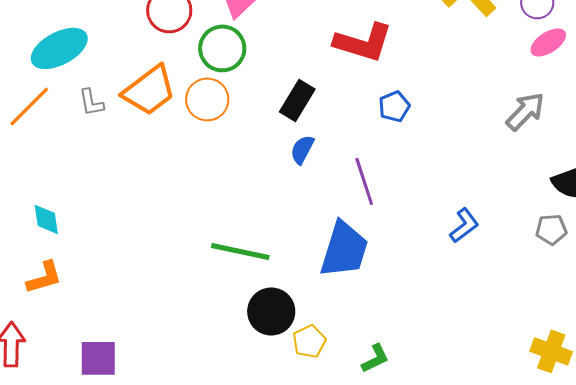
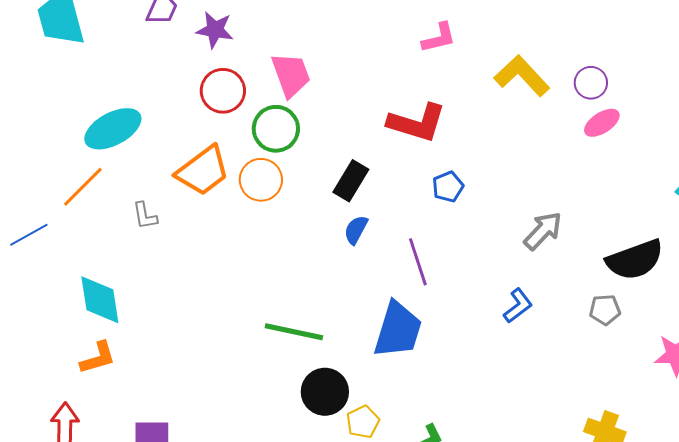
gray L-shape: (91, 102) -> (145, 216), moved
gray arrow: (525, 111) -> (543, 231), moved
cyan diamond: (46, 219) -> (100, 300), size x1.6

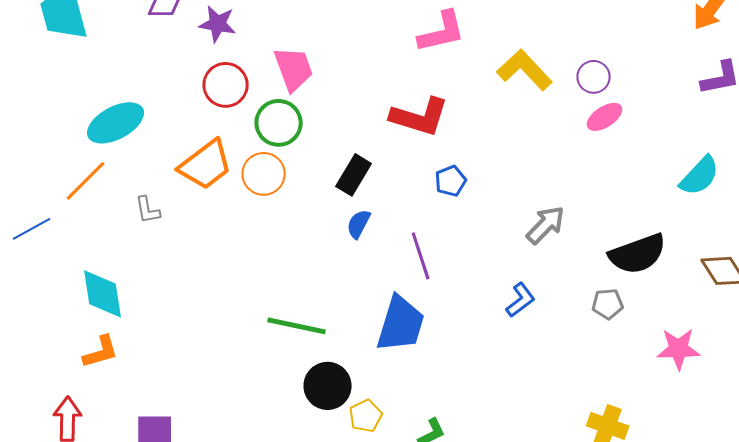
pink L-shape: (439, 38) -> (442, 32), size x1.4

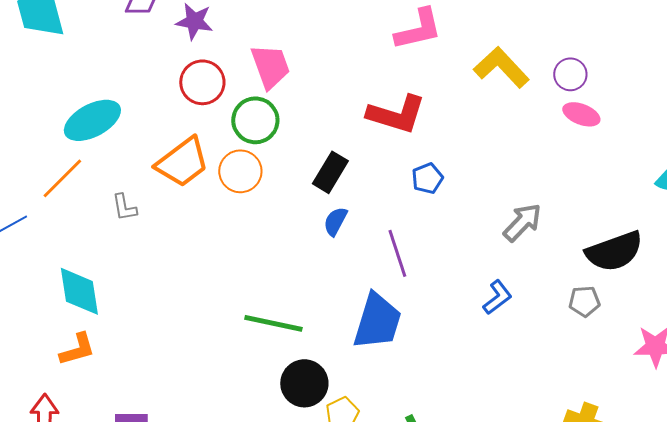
pink ellipse: (605, 117) -> (581, 114), turned 54

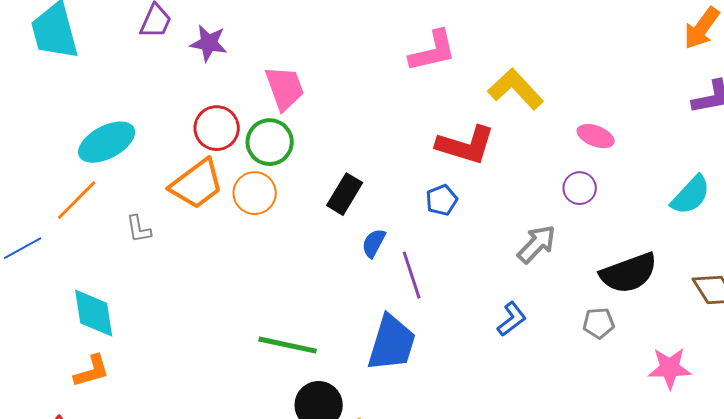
purple circle: (570, 74) -> (580, 188), moved
red circle: (202, 82) -> (217, 128), moved
red L-shape: (396, 114) -> (466, 145), moved
blue semicircle: (335, 221) -> (374, 243), moved

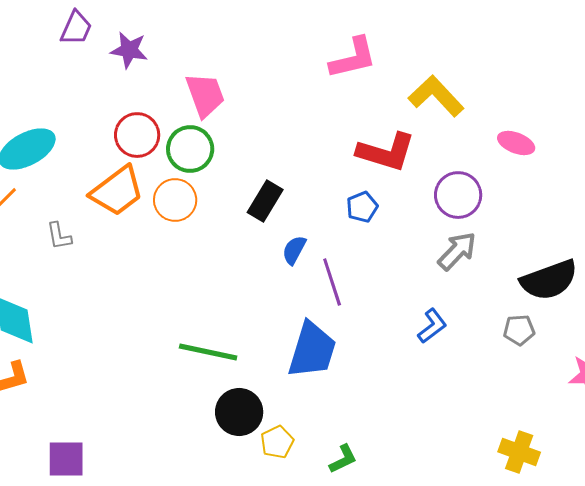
purple circle: (580, 188) -> (458, 195), moved, size x1.4

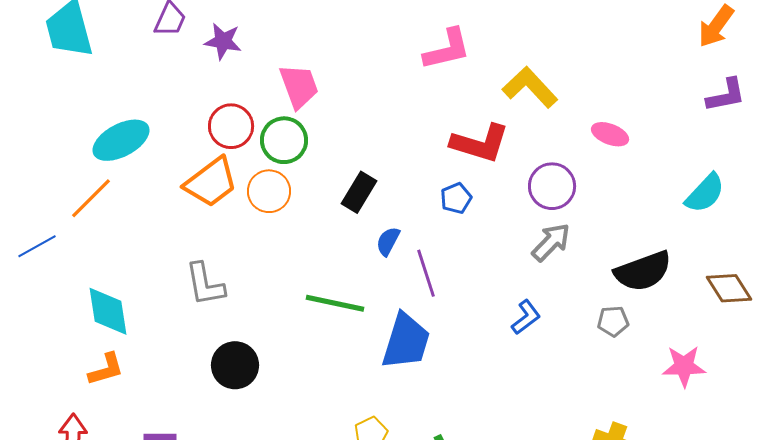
gray L-shape: (59, 236) -> (205, 284), moved, size x1.6
green line: (208, 352) -> (335, 303), moved
black circle: (239, 412) -> (235, 365), moved

